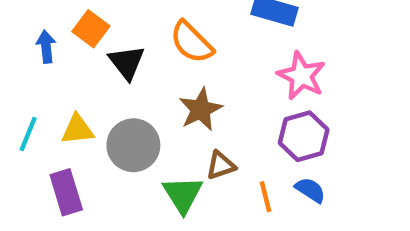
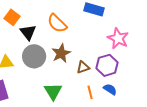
pink star: (301, 76) -> (118, 38), moved
gray circle: (133, 145) -> (34, 56), moved
brown triangle: (221, 165) -> (83, 67), moved

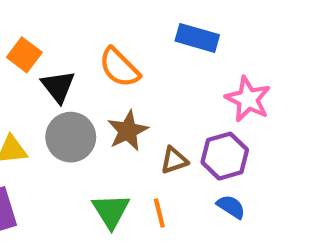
orange line: (90, 92) -> (159, 213), moved

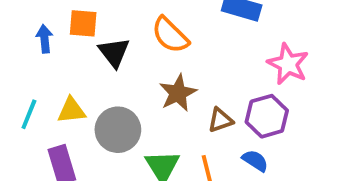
orange square: (24, 55) -> (83, 23), turned -32
gray circle: (71, 137) -> (118, 130), moved
blue semicircle: (231, 207) -> (255, 161), moved

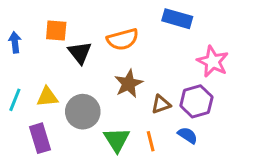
orange semicircle: (170, 35) -> (123, 39), turned -60
blue arrow: (44, 39) -> (15, 42), moved

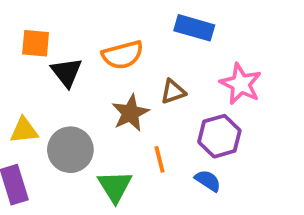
brown triangle: (161, 104) -> (173, 92), moved
orange line: (151, 141) -> (159, 159), moved

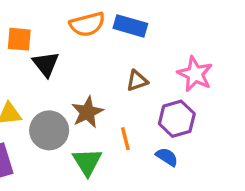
blue rectangle: (194, 28) -> (130, 26), moved
orange semicircle: (123, 55) -> (87, 24), moved
brown star: (130, 113) -> (87, 112), moved

